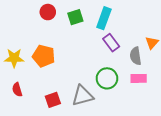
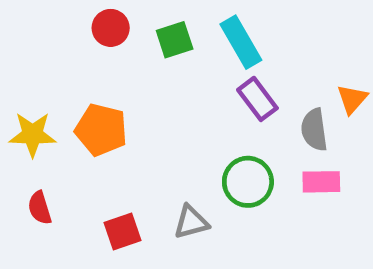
cyan rectangle: (104, 18) -> (241, 42), turned -50
gray triangle: (82, 96) -> (191, 222), size x0.7

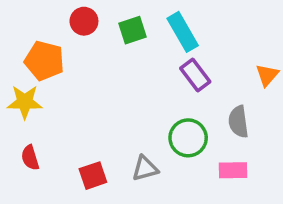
orange pentagon: (101, 130) -> (44, 61), moved
gray semicircle: (314, 130) -> (238, 122), moved
pink rectangle: (321, 182) -> (233, 170), moved

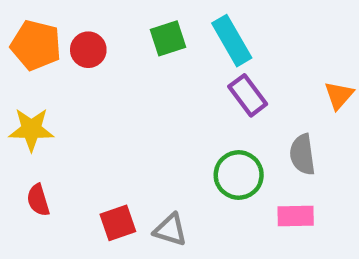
red circle: (84, 21) -> (88, 50), moved
orange pentagon: (44, 61) -> (36, 45), moved
gray triangle: (145, 168) -> (170, 230), moved, turned 32

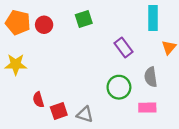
cyan rectangle: (232, 41) -> (153, 18), moved, turned 30
red semicircle: (38, 200) -> (38, 100), moved

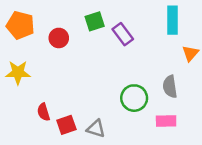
red circle: (44, 25) -> (59, 38), moved
purple rectangle: (123, 47) -> (123, 34), moved

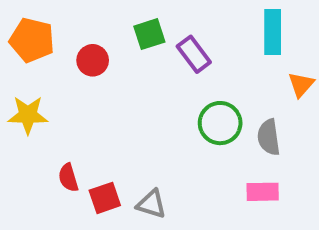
green circle: (134, 98) -> (220, 123), moved

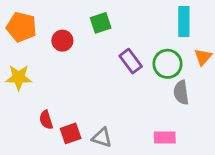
purple rectangle: (194, 54) -> (131, 61), moved
green circle: (220, 123) -> (167, 64), moved
pink rectangle: (263, 192) -> (165, 138), moved

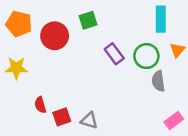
red circle: (62, 41) -> (55, 36), size x1.5
pink rectangle: (165, 138) -> (174, 120), moved, turned -36

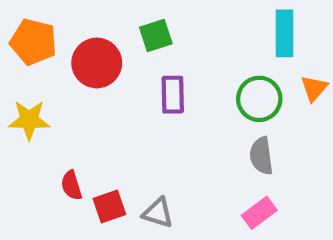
purple rectangle: (114, 54) -> (173, 95), moved, turned 36
gray semicircle: (158, 81) -> (261, 156), moved
pink rectangle: (174, 120) -> (259, 213), moved

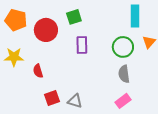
red semicircle: (71, 185) -> (38, 71), moved

